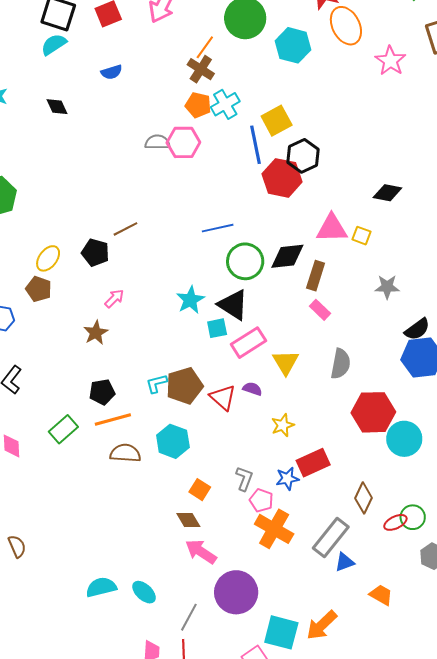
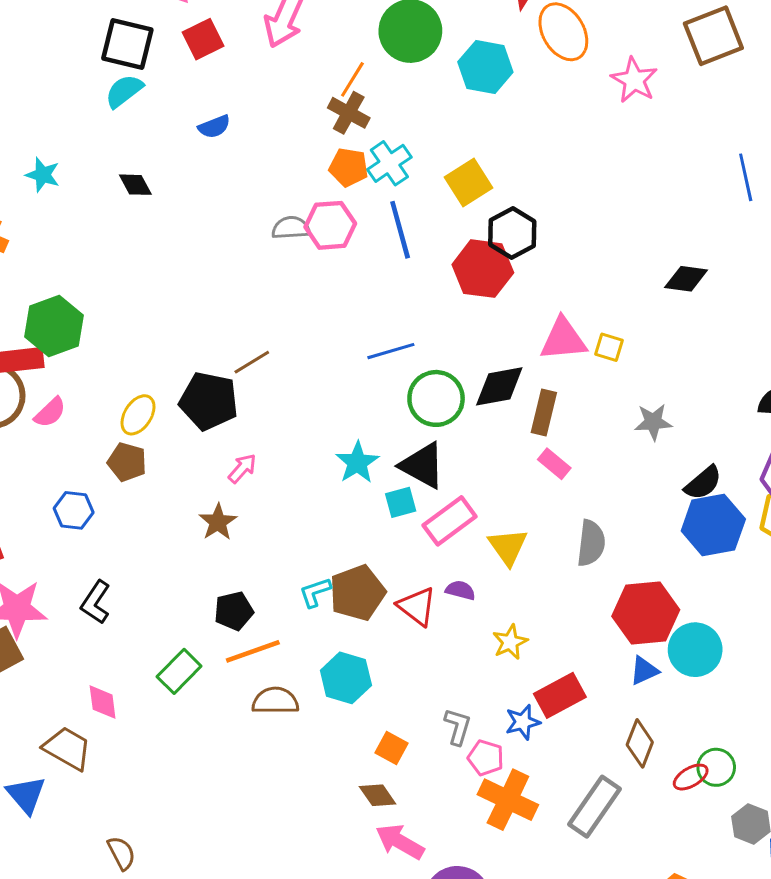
blue line: (255, 145) -> (400, 230), moved
black diamond: (387, 193) -> (686, 279), moved
black pentagon: (95, 253) -> (209, 401), size x1.4
blue triangle: (345, 562) -> (644, 671), moved

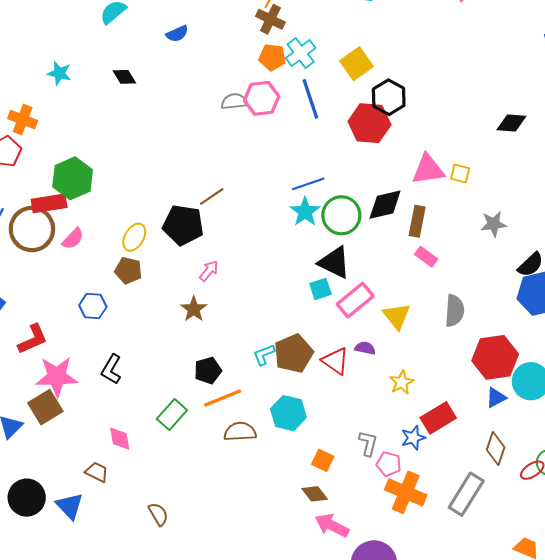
cyan star: (357, 463) -> (305, 212), moved
brown trapezoid: (67, 748) -> (97, 472), size x0.7
brown semicircle: (121, 853) -> (158, 514), moved

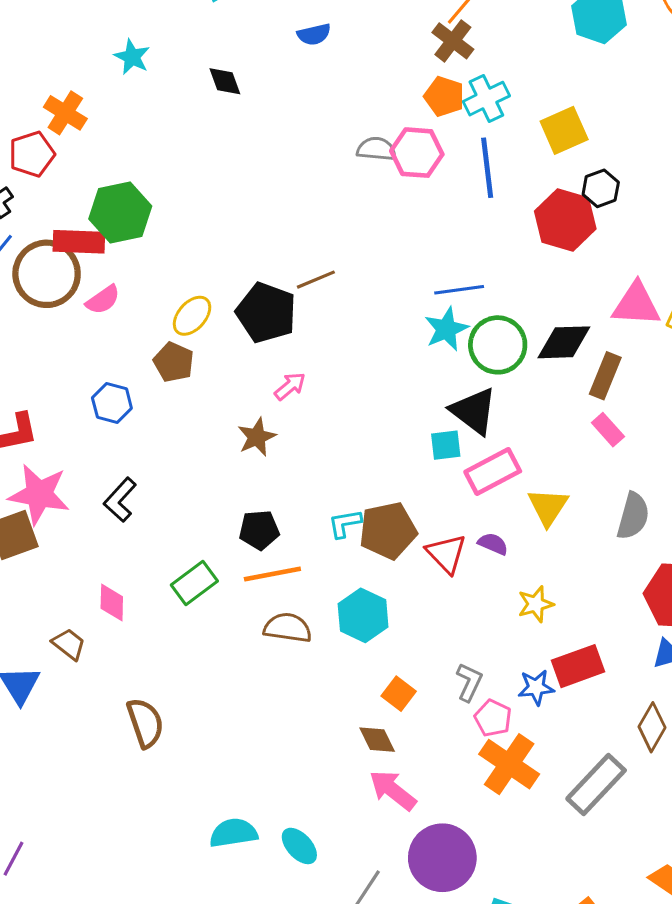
black hexagon: (389, 97) -> (601, 188), size x0.7
brown semicircle: (158, 514) -> (145, 723), size x1.4

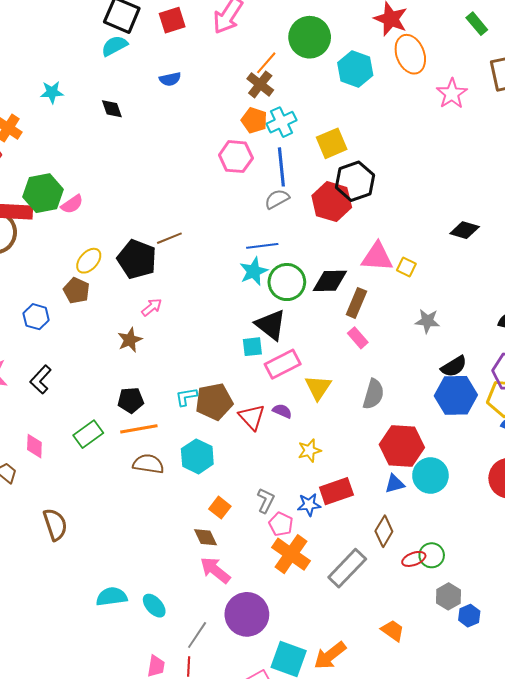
cyan star: (132, 57) -> (52, 92), turned -30
gray semicircle: (376, 149) -> (277, 199), moved, turned -35
black hexagon: (601, 188) -> (355, 181), size x1.6
pink semicircle: (103, 300) -> (72, 204), moved

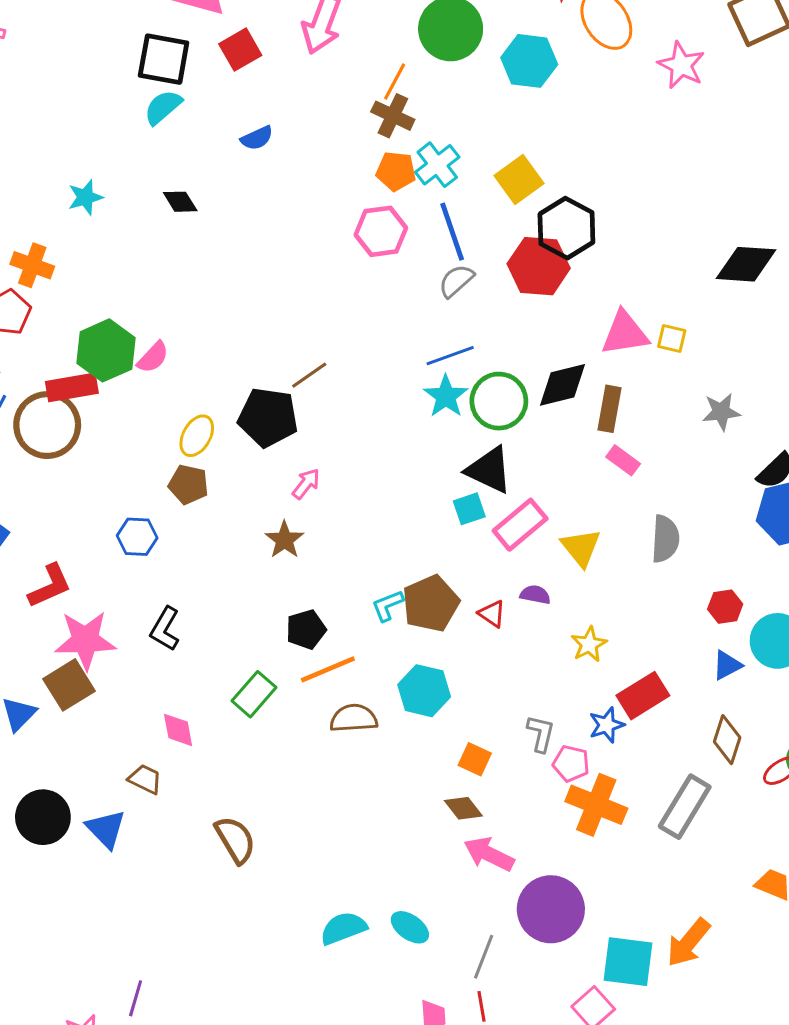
black diamond: (465, 230) -> (746, 264), size x1.4
red triangle: (252, 417) -> (492, 614), size x0.7
red hexagon: (402, 446) -> (725, 607), size x0.5

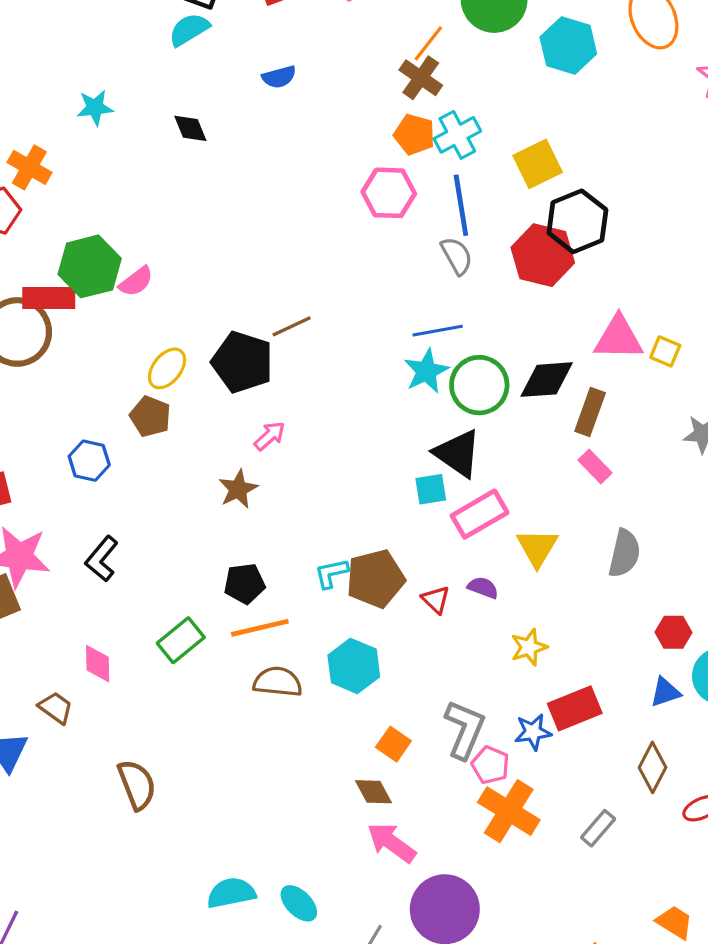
gray semicircle: (456, 281) -> (457, 256), turned 93
gray L-shape: (541, 734) -> (465, 729), size x1.5
gray rectangle: (685, 807) -> (598, 828), size x0.6

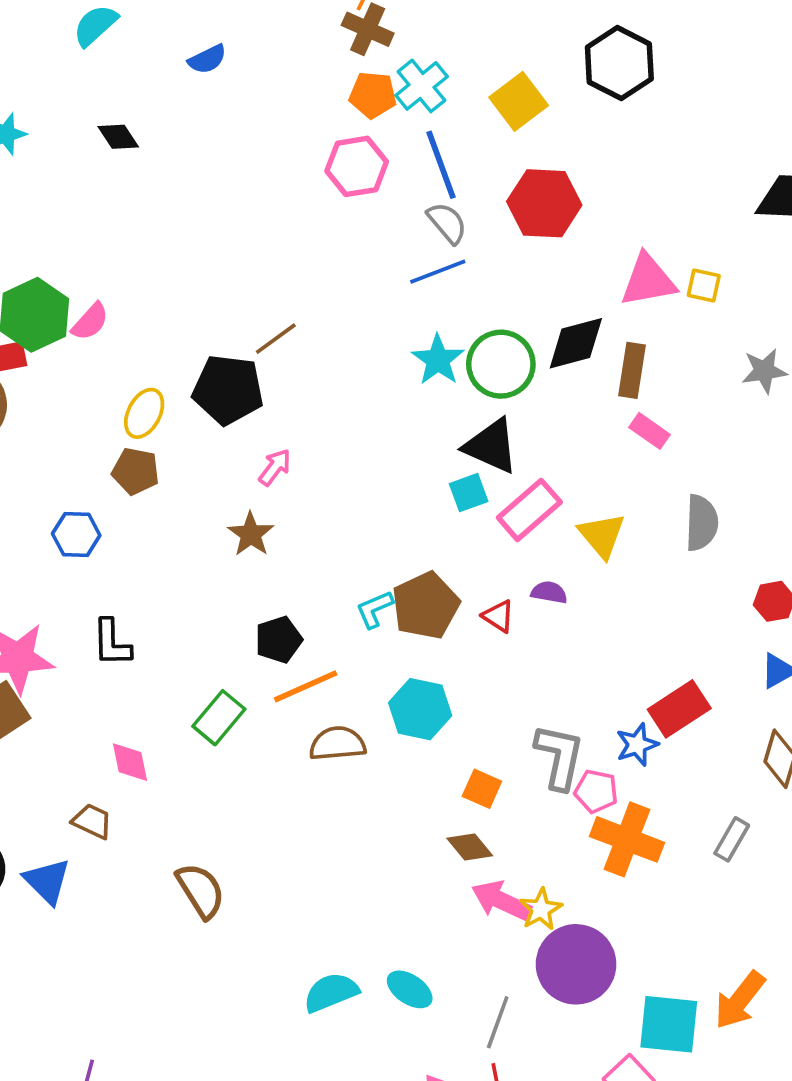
black hexagon: (577, 221) -> (619, 63), moved
blue line: (438, 331) -> (438, 272), moved
black L-shape: (102, 559) -> (112, 643), turned -30
yellow star: (529, 647) -> (541, 909), moved

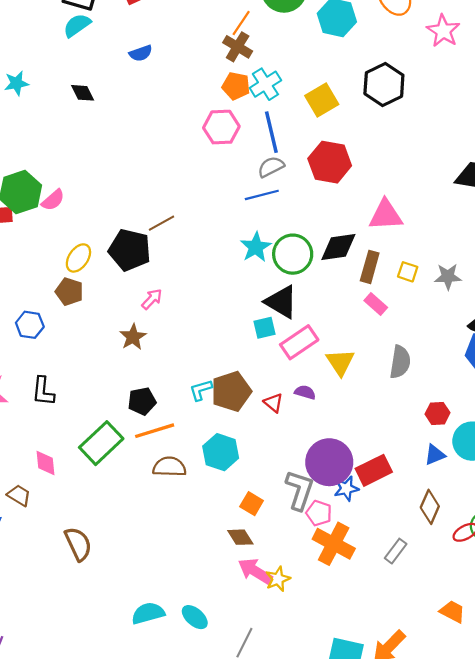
gray semicircle: (447, 223) -> (271, 167), turned -84
yellow square: (704, 285) -> (408, 272), moved
green rectangle: (219, 718) -> (101, 443), size x1.4
purple circle: (576, 964) -> (329, 462), moved

